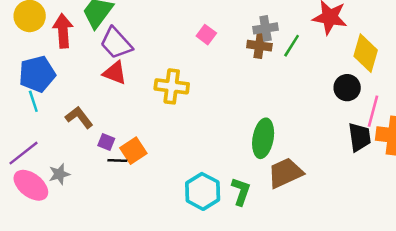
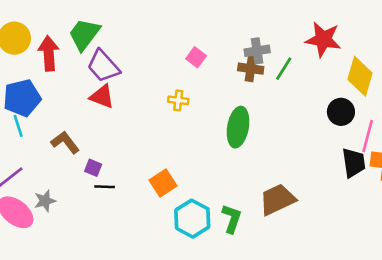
yellow cross: (172, 86) -> (178, 100), moved, size x0.6
green ellipse: (263, 138) -> (238, 127), moved
orange square: (133, 151) -> (163, 183), moved

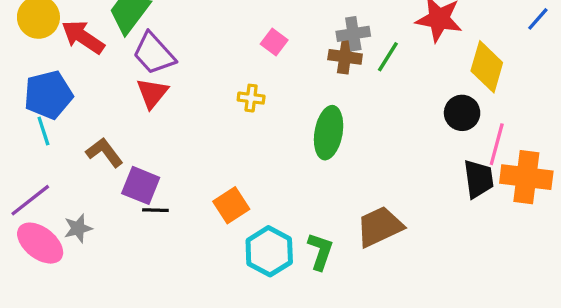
red arrow: (49, 53) -> (83, 37), turned -52
red triangle: (102, 97) -> (152, 93), turned 48
purple square: (93, 168) -> (141, 185), size x1.6

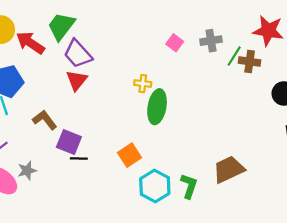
pink square: (274, 42) -> (175, 43), moved
brown cross: (345, 57) -> (250, 62), moved
green ellipse: (329, 133) -> (157, 107), moved

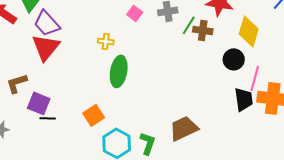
red triangle: (77, 80) -> (46, 47), size x1.4
yellow cross: (143, 84) -> (106, 41), moved
brown L-shape: (45, 120) -> (17, 83), turned -70

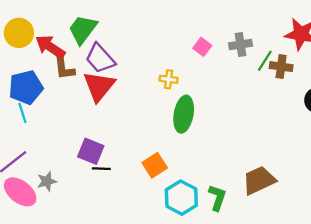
brown L-shape: (17, 83) -> (64, 68), moved, turned -80

